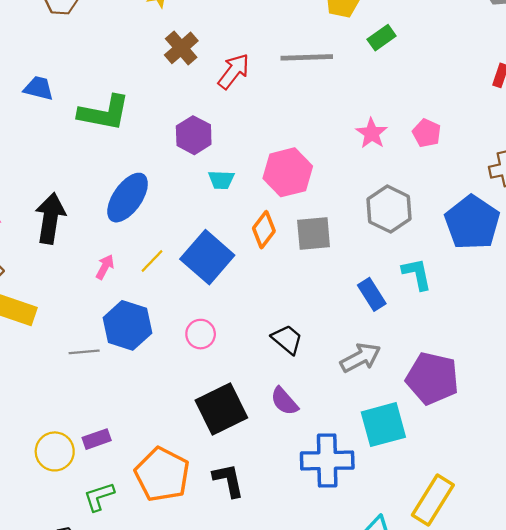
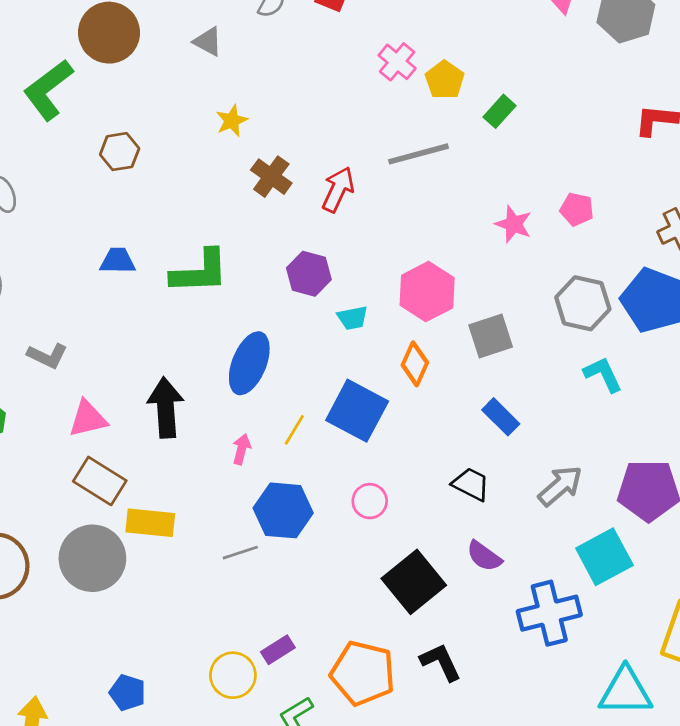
gray hexagon: (389, 209) -> (583, 303), moved
gray square: (314, 234) -> (491, 336), moved
blue rectangle: (372, 294) -> (501, 417), moved

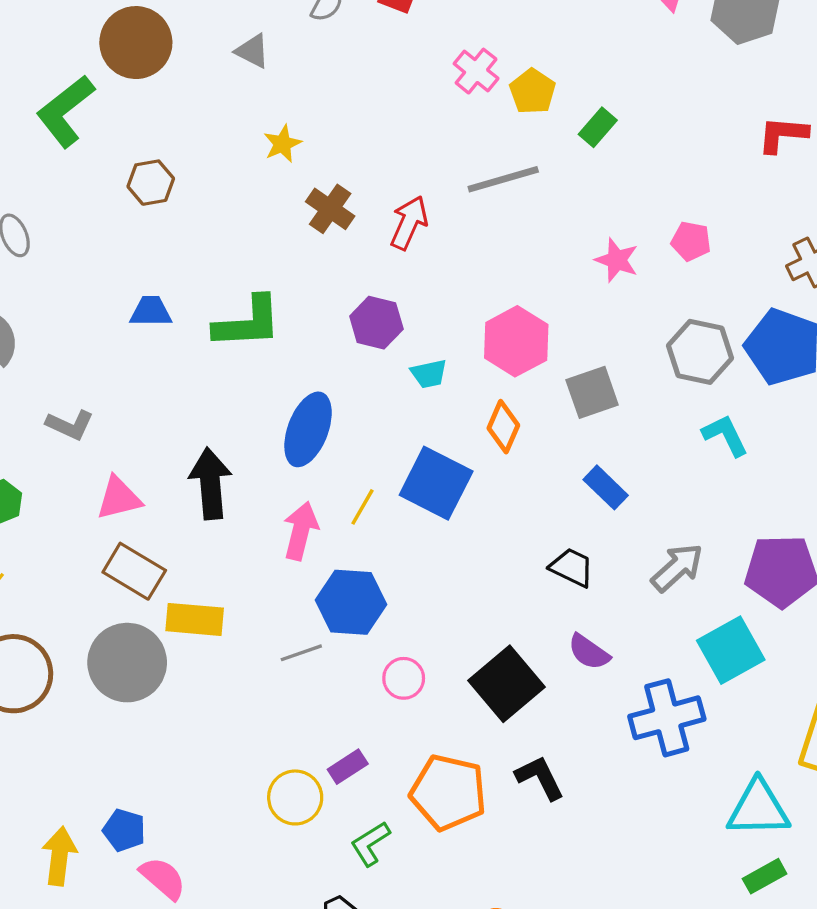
pink arrow: (242, 449) -> (301, 531), size x1.6
pink circle: (370, 501) -> (404, 678), moved
blue pentagon: (128, 693) -> (124, 830), moved

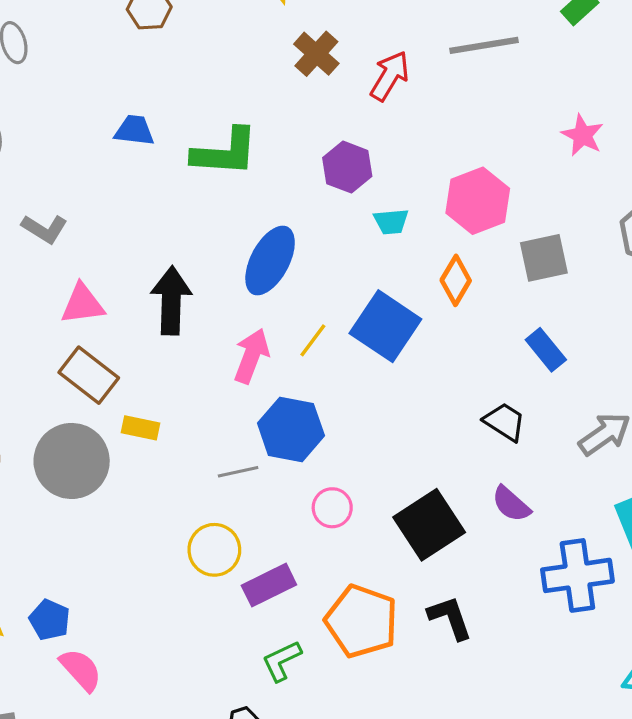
yellow rectangle: (195, 619) -> (141, 428), size x0.7
purple rectangle: (348, 767) -> (269, 585), size x1.4
yellow circle: (295, 797) -> (214, 550), moved

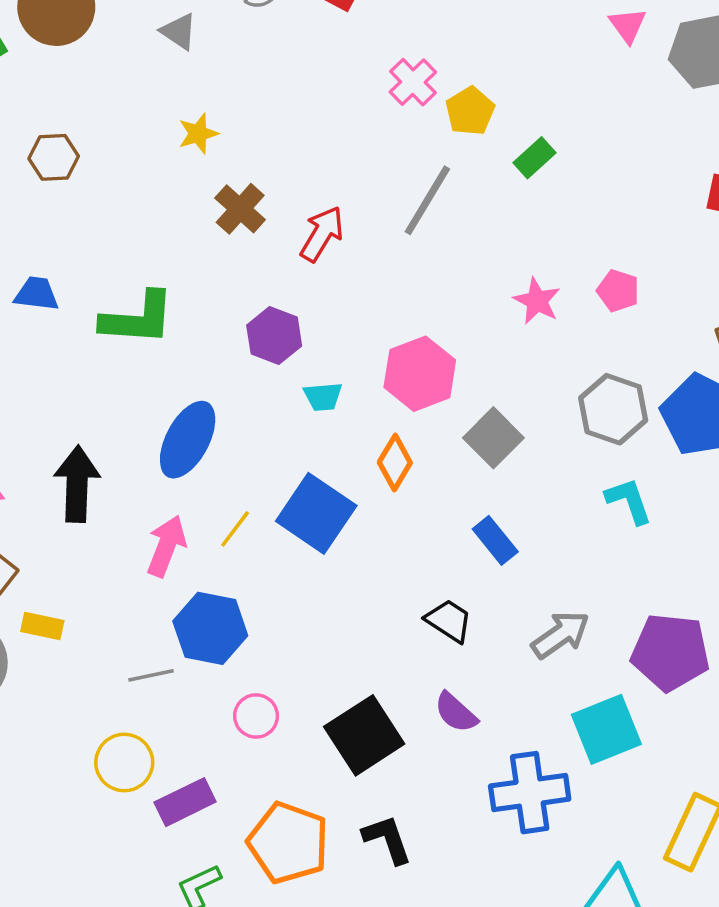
gray line: (484, 45) -> (427, 200), turned -50
gray square: (544, 258) -> (493, 438), turned -33

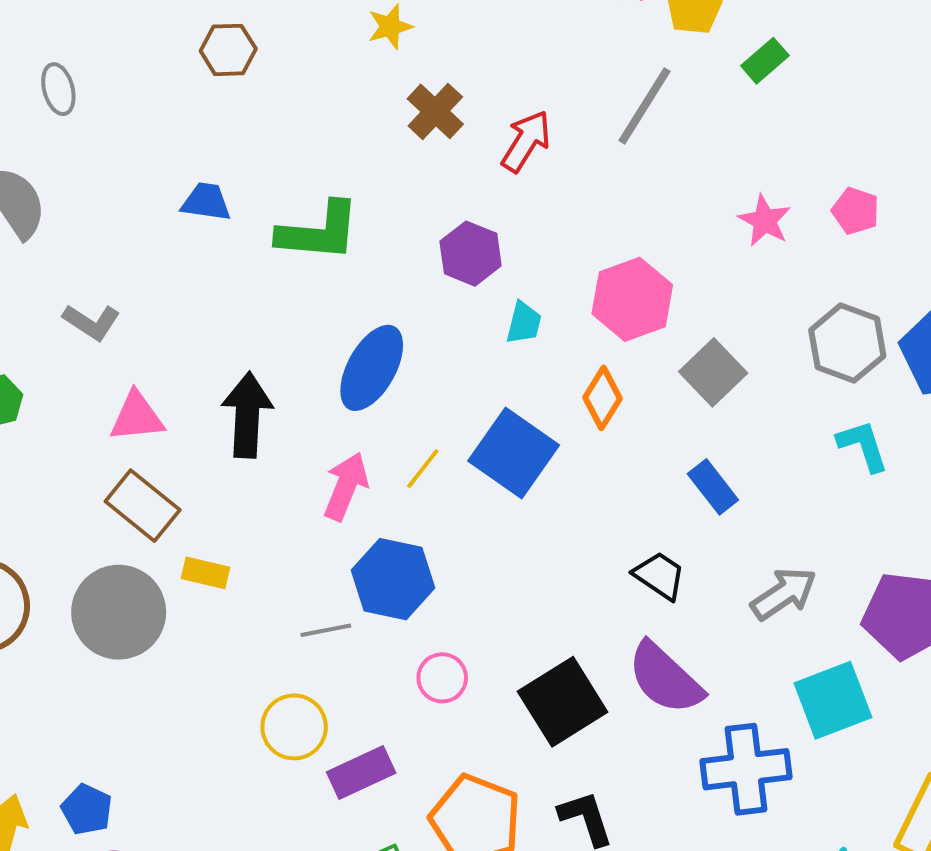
cyan trapezoid: (323, 397) -> (524, 323), turned -72
purple semicircle: (456, 713) -> (665, 678), size x1.6

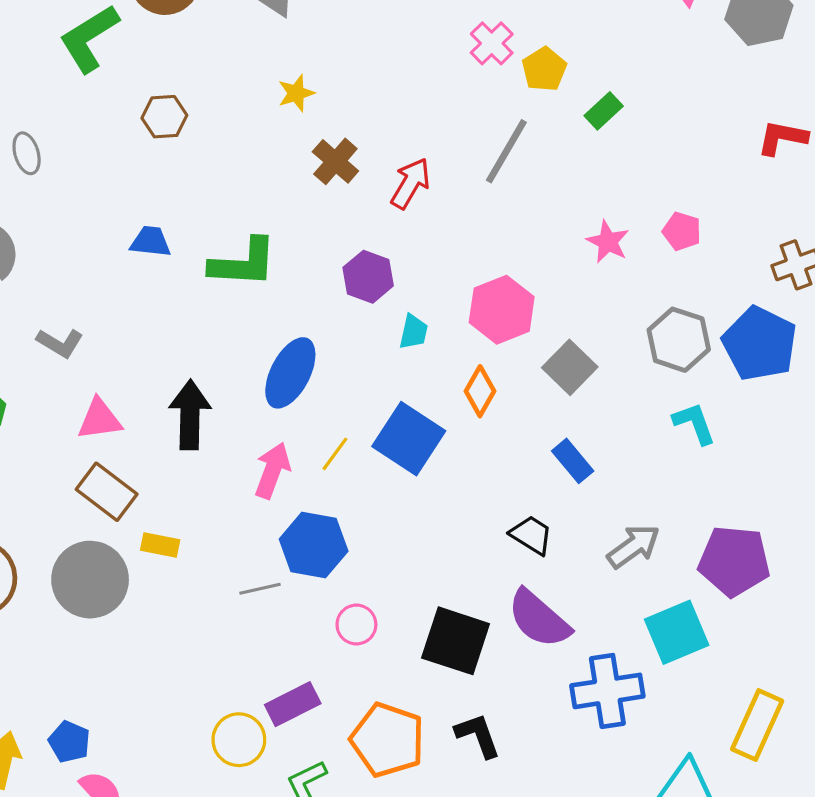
black square: (563, 702) -> (456, 641), turned -38
yellow circle: (294, 727) -> (239, 740), moved

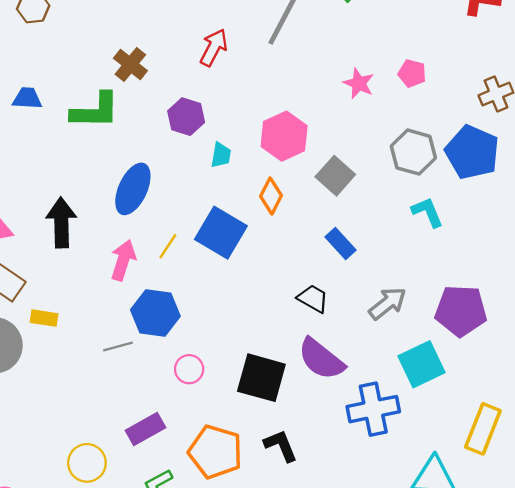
brown cross: (335, 161) -> (130, 64), moved
yellow circle: (239, 740) -> (87, 463), moved

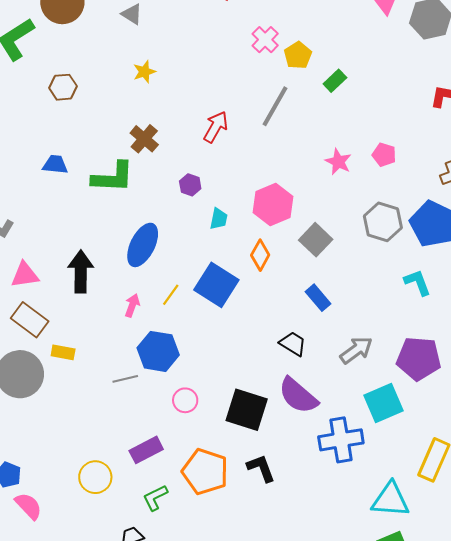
purple hexagon: (186, 117) -> (190, 185), size x0.7
cyan L-shape: (427, 212) -> (417, 282), moved
pink arrow: (123, 260) -> (132, 305), size x0.7

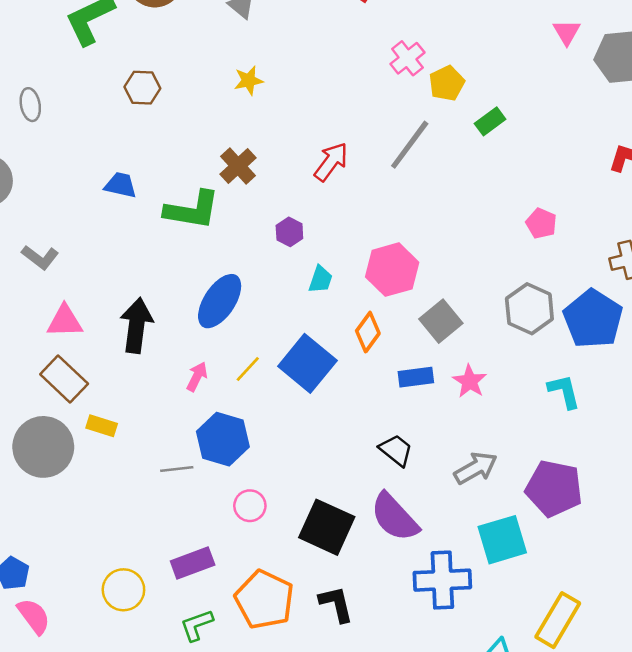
pink star: (338, 162) -> (470, 381), moved
blue rectangle: (318, 298) -> (416, 377), moved, turned -64

